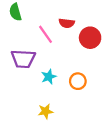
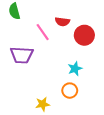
cyan star: (49, 77) -> (75, 69), moved
orange circle: (78, 81) -> (70, 91), moved

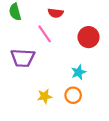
red semicircle: (62, 22) -> (56, 13), moved
yellow star: (43, 104) -> (45, 96), moved

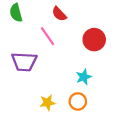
red semicircle: (56, 13) -> (59, 14), turned 40

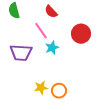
cyan star: (84, 77) -> (52, 48), moved
orange circle: (78, 101) -> (59, 91), moved

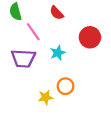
pink line: (41, 31) -> (33, 32), moved
orange circle: (59, 91) -> (65, 86), moved

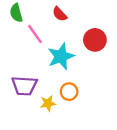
cyan star: (58, 53) -> (61, 56), size x1.6
purple trapezoid: (23, 58) -> (24, 86), moved

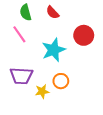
green semicircle: (16, 13) -> (26, 12), moved
pink line: (35, 34) -> (19, 34), moved

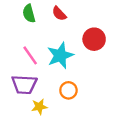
pink line: (19, 34) -> (30, 55), moved
yellow star: (42, 91) -> (39, 107), moved

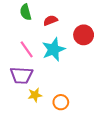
red semicircle: (59, 14) -> (50, 20), moved, turned 112
orange circle: (68, 90) -> (61, 102), moved

